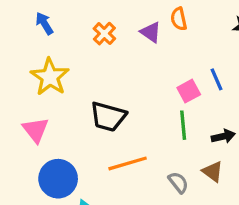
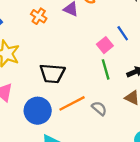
blue circle: (58, 179) -> (38, 111), moved
gray semicircle: (178, 182) -> (99, 108), moved

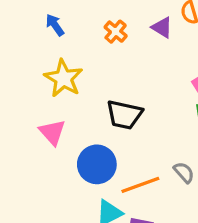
orange line: (72, 103) -> (140, 185), moved

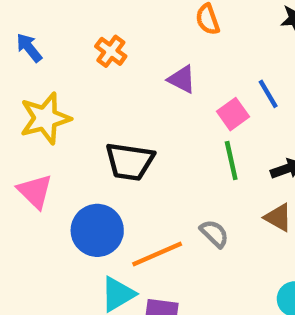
purple triangle: (162, 27) -> (182, 79), moved
yellow star: (63, 78) -> (45, 118), turned 30

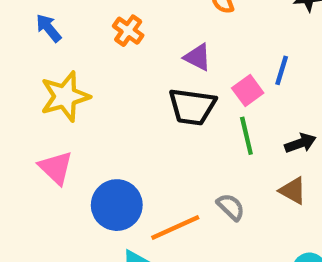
blue line: (268, 94) -> (282, 70), turned 48
black trapezoid: (130, 162) -> (192, 107), moved

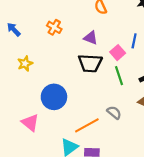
yellow star: (65, 96) -> (25, 64), size x0.6
pink triangle: (56, 168) -> (30, 123), moved
blue circle: (117, 205) -> (54, 97), moved

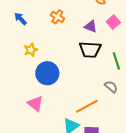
pink square: (118, 53) -> (113, 22), moved
blue circle: (54, 97) -> (47, 73), moved
gray semicircle: (114, 113) -> (111, 87), moved

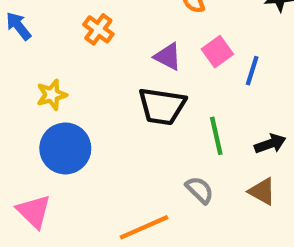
yellow star: (31, 50) -> (52, 95), moved

